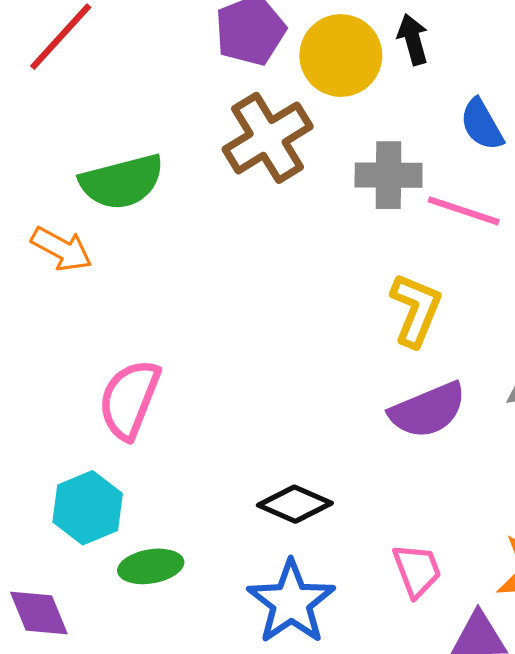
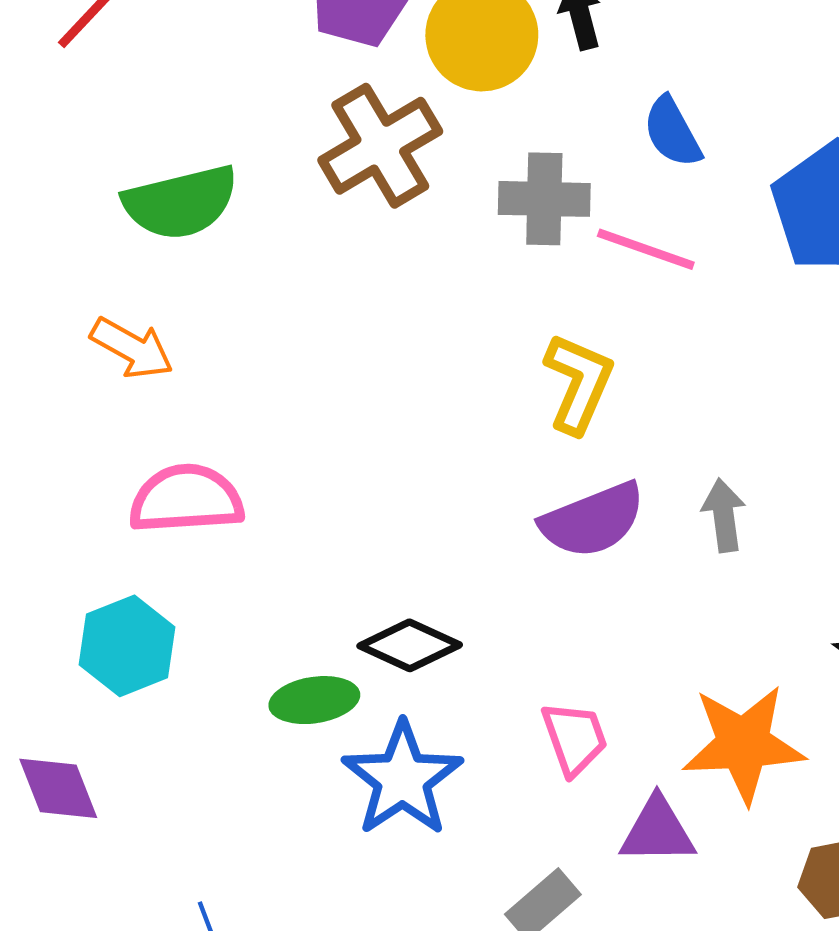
orange arrow: (62, 249) -> (132, 348), moved
pink semicircle: (129, 399) -> (186, 499), turned 64
green ellipse: (151, 566) -> (314, 700), moved

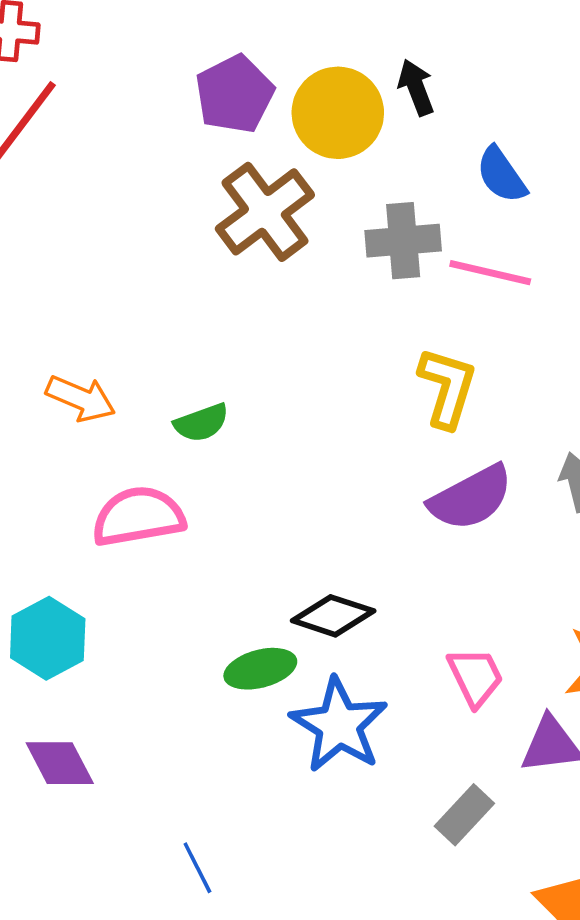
green semicircle: (181, 202) -> (201, 423), moved, size x0.6
cyan hexagon: (127, 646) -> (48, 638), moved

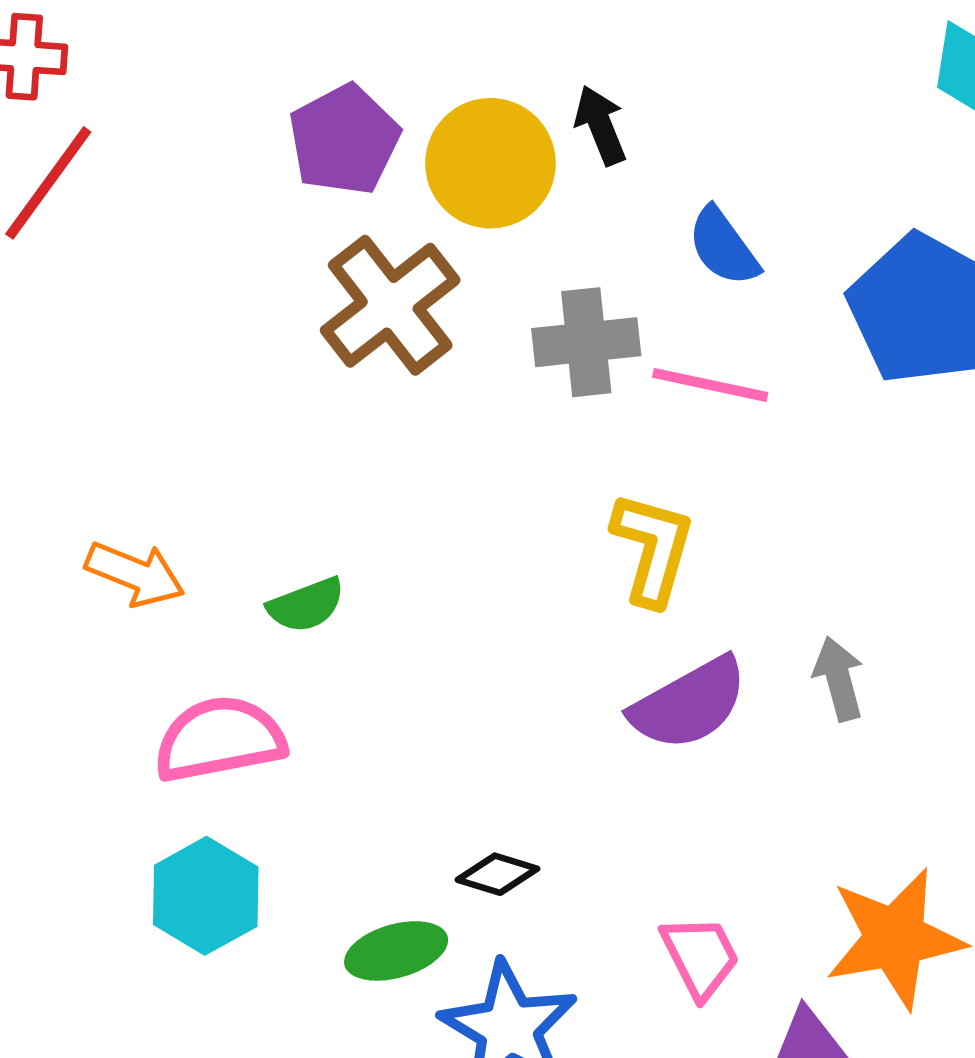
black diamond: (333, 616) -> (497, 874), size x0.7
cyan hexagon: (48, 638) -> (206, 896), moved

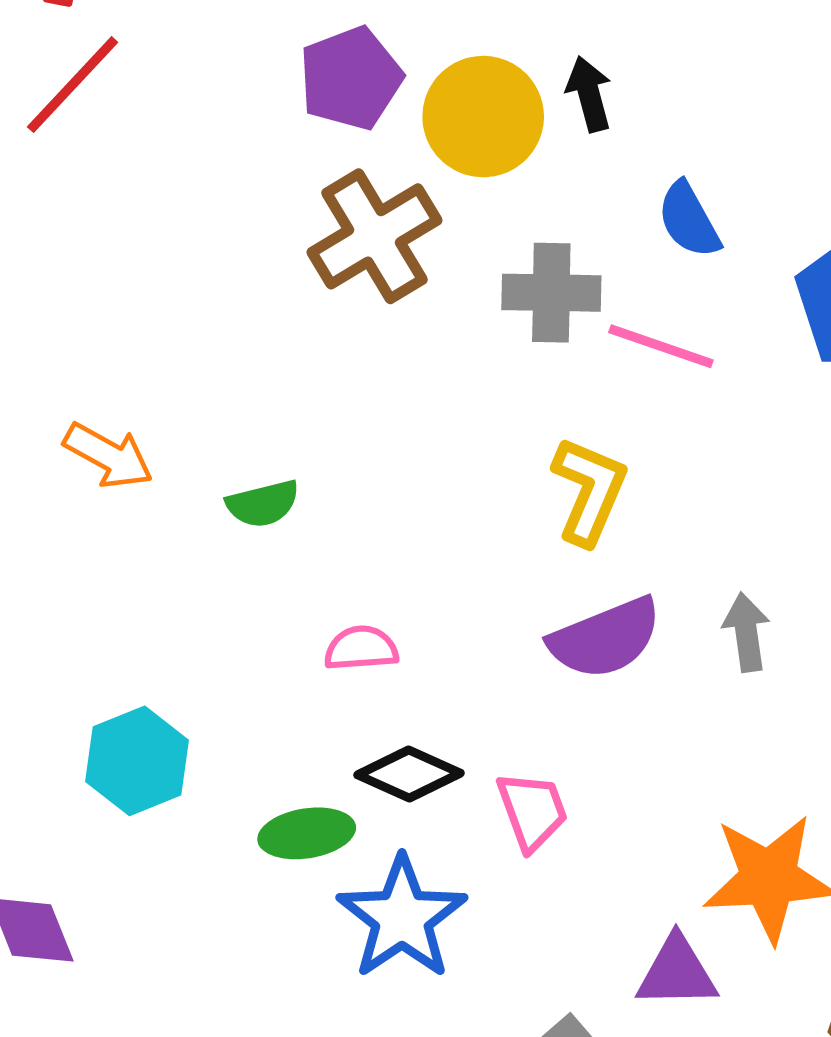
pink semicircle: (220, 739) -> (361, 648), moved, size x0.6
black diamond: (497, 874) -> (409, 774), size x1.4
pink trapezoid: (700, 957) -> (532, 811), moved

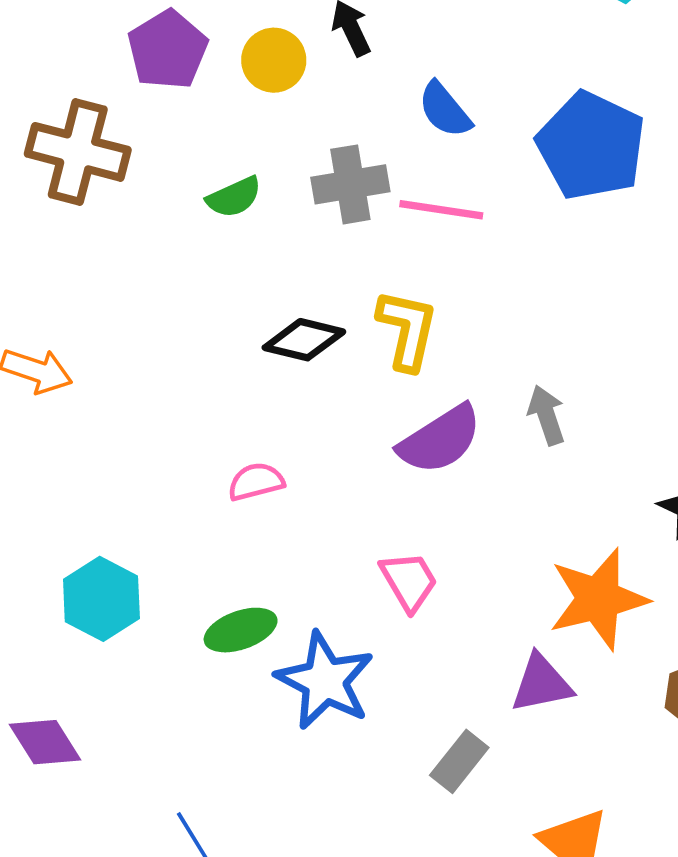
yellow circle: (483, 117) -> (274, 60), size x0.7
brown cross: (374, 236) -> (78, 152), moved, turned -34
green semicircle: (263, 504) -> (234, 197), moved
black diamond: (409, 774) -> (304, 340), moved

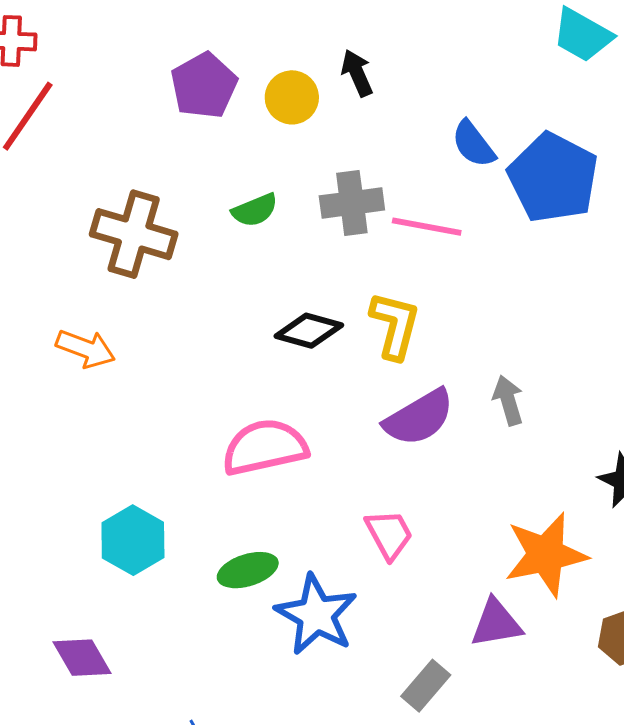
blue semicircle: (445, 110) -> (473, 144), moved
brown cross: (78, 152) -> (134, 234), moved
pink semicircle: (256, 482) -> (265, 447), size x1.8

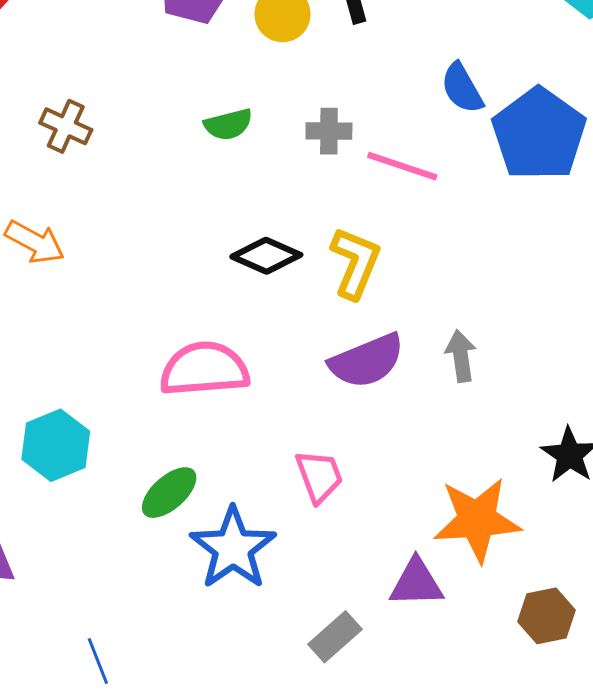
gray cross: (352, 203) -> (329, 131), size x0.7
brown cross: (134, 234) -> (66, 126), moved, size x0.6
green ellipse: (248, 570) -> (169, 493), turned -32

